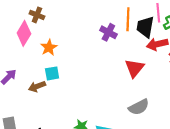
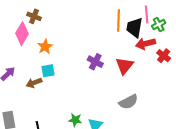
purple cross: (108, 32) -> (95, 62), moved

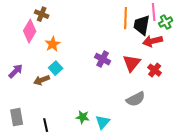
red cross: (164, 56) -> (155, 70), moved
cyan square: (48, 71) -> (56, 68), turned -32

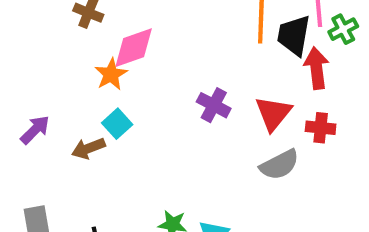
pink diamond: (30, 31) -> (134, 48), moved, turned 40
red arrow: (153, 41) -> (316, 68), turned 96
red cross: (155, 70) -> (321, 128), turned -32
gray semicircle: (136, 99) -> (279, 165), moved

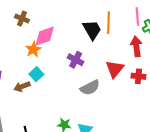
black trapezoid: (294, 35) -> (92, 30), moved, turned 140
purple cross: (214, 105) -> (76, 60), moved
gray semicircle: (279, 165) -> (90, 88), moved

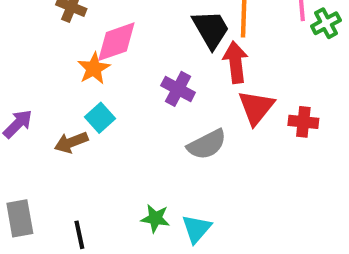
red arrow: (136, 46) -> (236, 62), moved

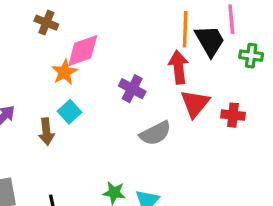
green cross: (326, 23) -> (251, 56), moved, turned 35
black trapezoid: (211, 29) -> (210, 41), moved
brown arrow: (71, 142) -> (46, 132), turned -75

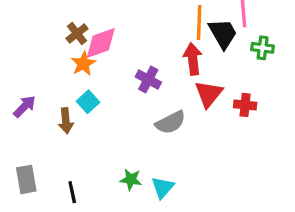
brown cross: (46, 23) -> (77, 34), moved, turned 30

